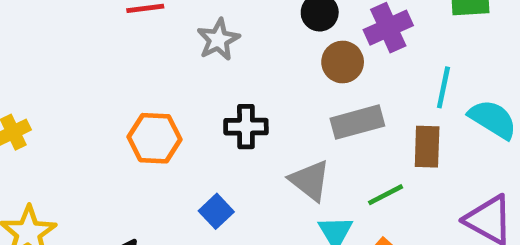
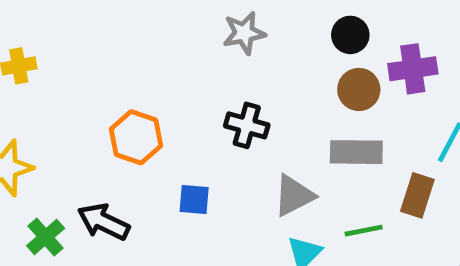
orange hexagon: (155, 138) -> (136, 137), moved
gray triangle: (310, 180) -> (294, 196), turned 39
blue square: (216, 211) -> (194, 200), turned 32

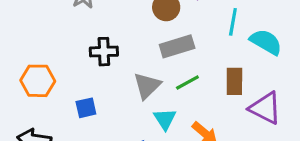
brown rectangle: (417, 195) -> (234, 81), moved
green line: (364, 231) -> (187, 83), moved

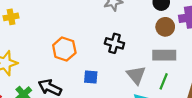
green line: (187, 83) -> (164, 81), turned -56
gray triangle: (147, 86) -> (136, 75), turned -42

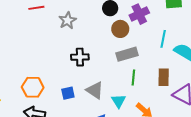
orange hexagon: (64, 49) -> (33, 87), moved
gray triangle: (136, 75) -> (95, 90), moved

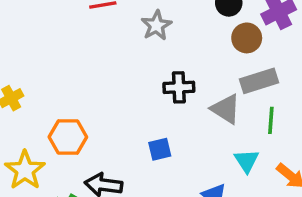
orange hexagon: (33, 87) -> (68, 137), moved
gray triangle: (95, 90) -> (226, 109), moved

